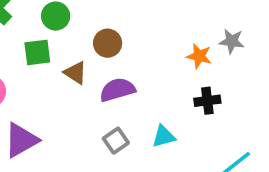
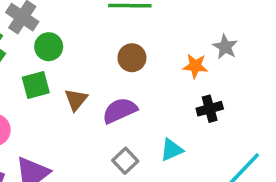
gray star: (232, 41) -> (225, 47), turned 30
brown circle: (108, 43) -> (132, 58), moved
brown triangle: (75, 73) -> (76, 100), turned 45

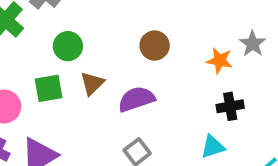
green circle: (49, 47) -> (68, 46), moved
green square: (36, 85) -> (49, 88), moved
cyan triangle: (172, 150) -> (213, 147), moved

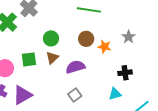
gray star: (253, 44) -> (129, 37), moved
green circle: (68, 46) -> (51, 38), moved
orange star: (220, 61) -> (104, 47), moved

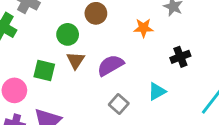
brown circle: (86, 39) -> (96, 13), moved
green square: (29, 59) -> (44, 70), turned 35
cyan triangle: (115, 94) -> (157, 91), moved

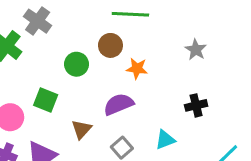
orange star: (144, 28) -> (137, 69), moved
brown triangle: (76, 60) -> (81, 129), moved

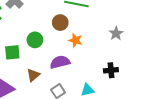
green circle: (76, 64) -> (35, 40), moved
green square: (46, 100) -> (12, 52), turned -35

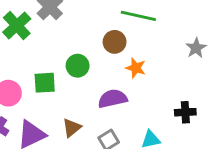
gray star: (116, 33) -> (196, 48), moved
brown triangle: (33, 75) -> (72, 128), moved

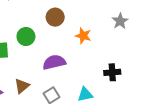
orange star: (136, 68) -> (83, 36), moved

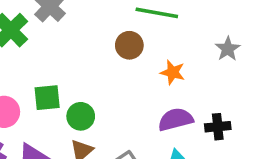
green circle: (26, 36) -> (81, 116), moved
purple semicircle: (54, 62) -> (176, 119), moved

